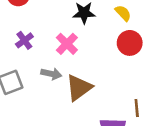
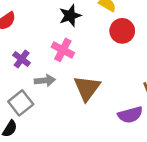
gray arrow: (51, 74) -> (45, 81), moved

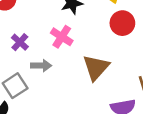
brown triangle: (87, 88) -> (96, 67), moved

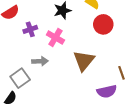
purple cross: (20, 42) -> (30, 29), moved, turned 32

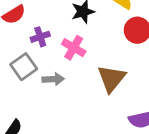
gray square: (20, 78) -> (24, 67), moved

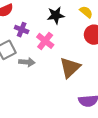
purple cross: (40, 37) -> (22, 30), turned 32

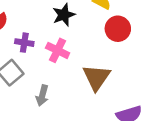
gray arrow: (27, 62) -> (42, 95), moved, turned 112

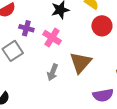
gray arrow: (42, 95) -> (53, 72), moved

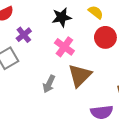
purple cross: (26, 28) -> (24, 35), turned 32
pink cross: (52, 38) -> (64, 47), moved

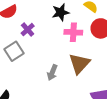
pink cross: (64, 47) -> (73, 32), moved, turned -30

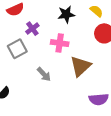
pink cross: (73, 32) -> (60, 43), moved
gray arrow: (52, 72) -> (44, 74), moved, turned -70

